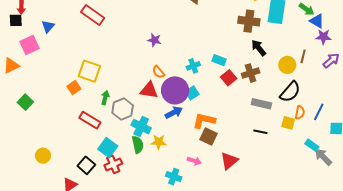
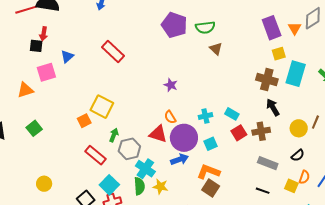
black semicircle: (290, 92) -> (298, 155), size x0.6
cyan square: (192, 93) -> (210, 144), moved

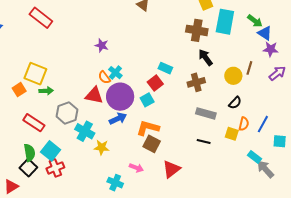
cyan cross: (205, 116) -> (115, 73), moved, turned -32
red square: (239, 133) -> (155, 83), moved
green arrow: (114, 135) -> (46, 91), moved, turned 72
green semicircle: (139, 186) -> (30, 153), moved

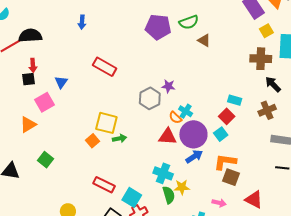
gray hexagon: (67, 113) -> (150, 98), moved
red rectangle: (34, 123) -> (104, 185), moved
green semicircle: (30, 153) -> (169, 195), moved
red triangle: (171, 169) -> (254, 200), turned -48

